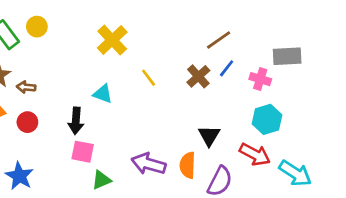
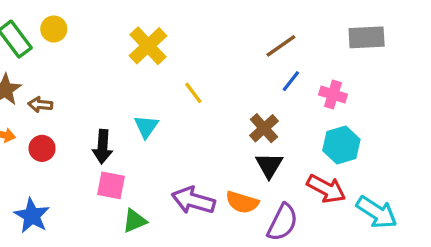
gray rectangle: (287, 56) -> (367, 37), moved
brown cross: (198, 76) -> (264, 128), moved
cyan triangle: (103, 94) -> (146, 127), moved, turned 45
orange semicircle: (188, 165) -> (242, 202), turned -75

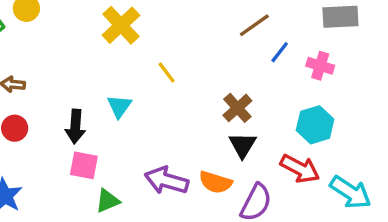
blue line: (291, 81) -> (280, 52), moved
pink cross: (333, 95) -> (320, 66), moved

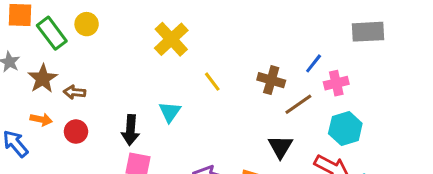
brown line: (254, 25) -> (298, 104), moved
pink cross: (320, 66) -> (336, 83), moved, turned -30
brown cross: (237, 108) -> (271, 80), moved, turned -32

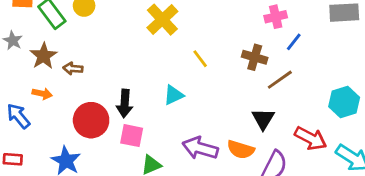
pink cross: (336, 83) -> (276, 17), moved
cyan triangle: (170, 112) -> (174, 95), moved, turned 30
cyan hexagon: (345, 129) -> (344, 102), moved
red circle: (76, 132) -> (91, 120), moved, size x1.6

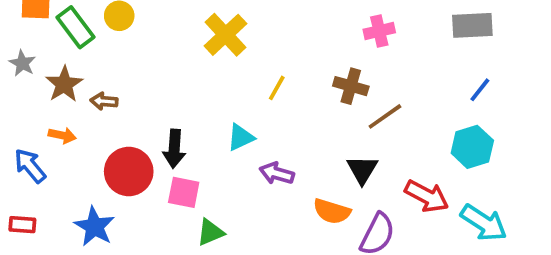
blue line: (294, 42) -> (480, 90), moved
yellow line: (200, 59) -> (277, 88), turned 66
purple arrow: (200, 148) -> (277, 173), moved, size x0.7

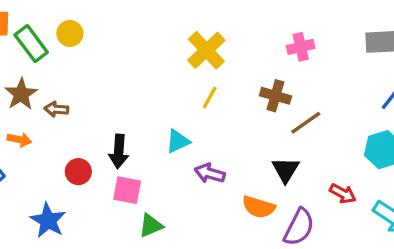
yellow cross: (225, 35) -> (206, 50), moved
red circle: (129, 171) -> (78, 172), size x0.6
red arrow: (427, 196) -> (343, 193), size x0.7

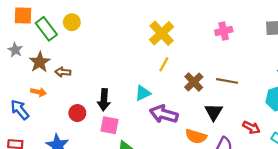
brown cross: (275, 96) -> (194, 82), moved, turned 30
brown line: (306, 123) -> (227, 81), turned 45
purple arrow: (210, 173) -> (164, 114), size x1.4

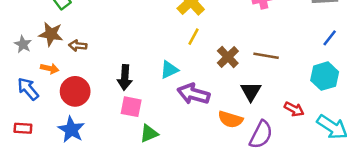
gray star: (15, 50) -> (23, 44), moved
brown star: (40, 62) -> (51, 34), turned -30
red circle: (77, 113) -> (75, 91), moved, size x1.5

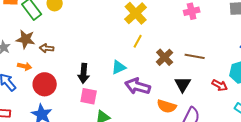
red arrow: (294, 109) -> (220, 85), moved

